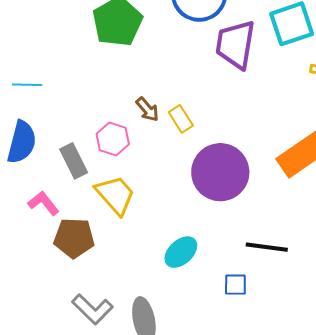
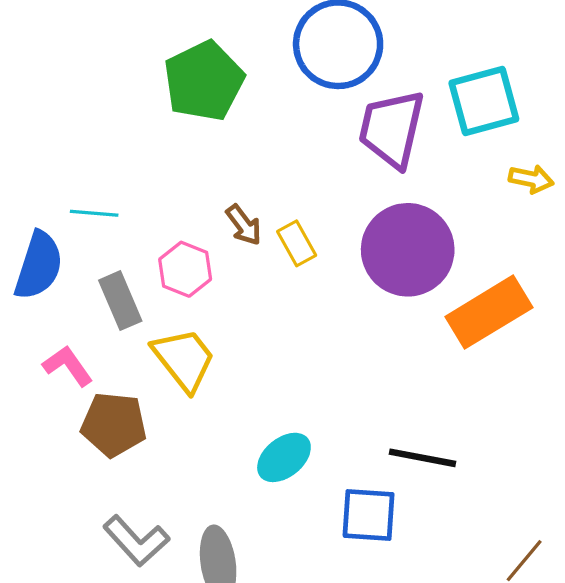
cyan line: (27, 85) -> (94, 213), moved
purple circle: (220, 172) -> (408, 250), moved
blue square: (235, 285) -> (369, 515), size x1.5

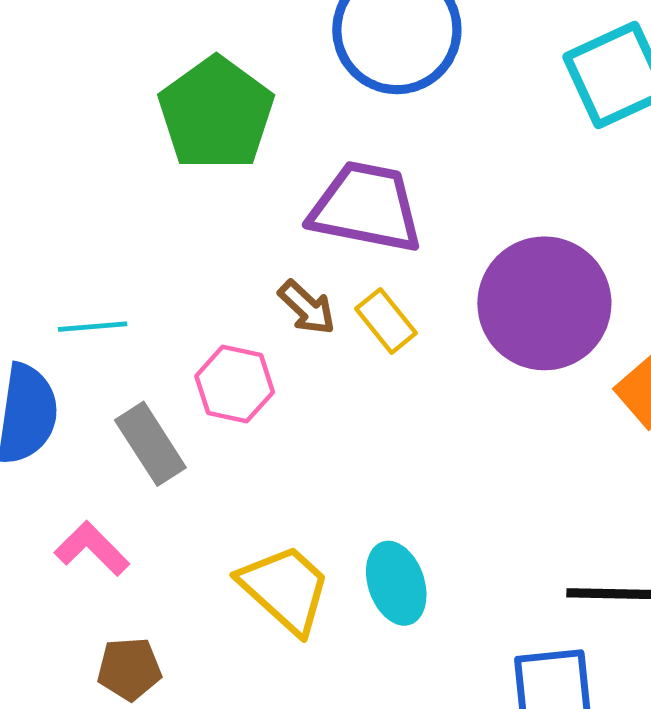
purple trapezoid: (392, 129) -> (366, 207), moved, turned 98
yellow trapezoid: (184, 359) -> (285, 589), moved
brown pentagon: (114, 424) -> (129, 669), moved, size x0.7
cyan ellipse: (284, 457) -> (396, 583), moved, turned -60

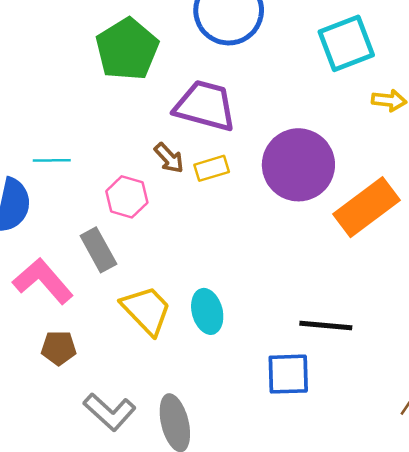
yellow rectangle: (386, 321) -> (212, 168), turned -72
gray rectangle: (150, 444) -> (98, 250), moved
pink L-shape: (92, 549) -> (43, 281), size x1.5

